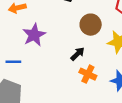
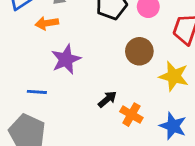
black arrow: (78, 54) -> (107, 99), moved

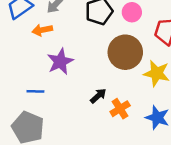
brown circle: (139, 51) -> (125, 52), size x1.4
orange cross: (131, 115) -> (120, 109), turned 30

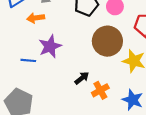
blue line: (35, 91) -> (28, 60), moved

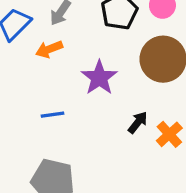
purple star: (50, 46) -> (99, 78), moved

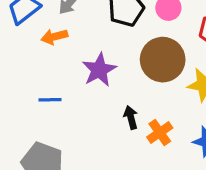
black arrow: (138, 122) -> (131, 117), turned -60

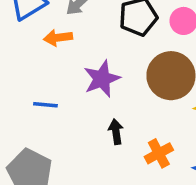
black arrow: (131, 117) -> (116, 132), moved

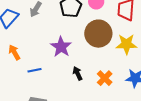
orange arrow: (58, 38) -> (14, 52), moved, turned 84

